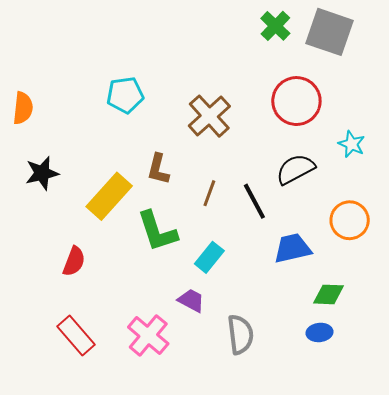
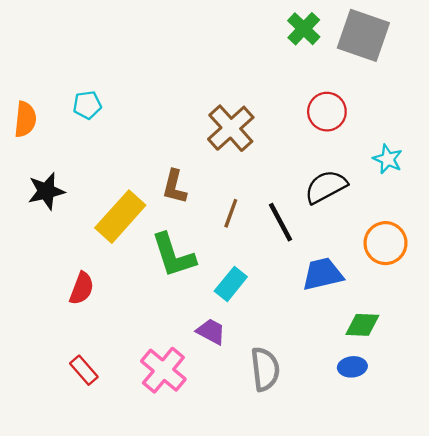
cyan pentagon: (125, 95) -> (87, 105), moved, size x0.7
red circle: (296, 101) -> (327, 112), size x0.7
red rectangle: (76, 335) -> (84, 370), size x0.7

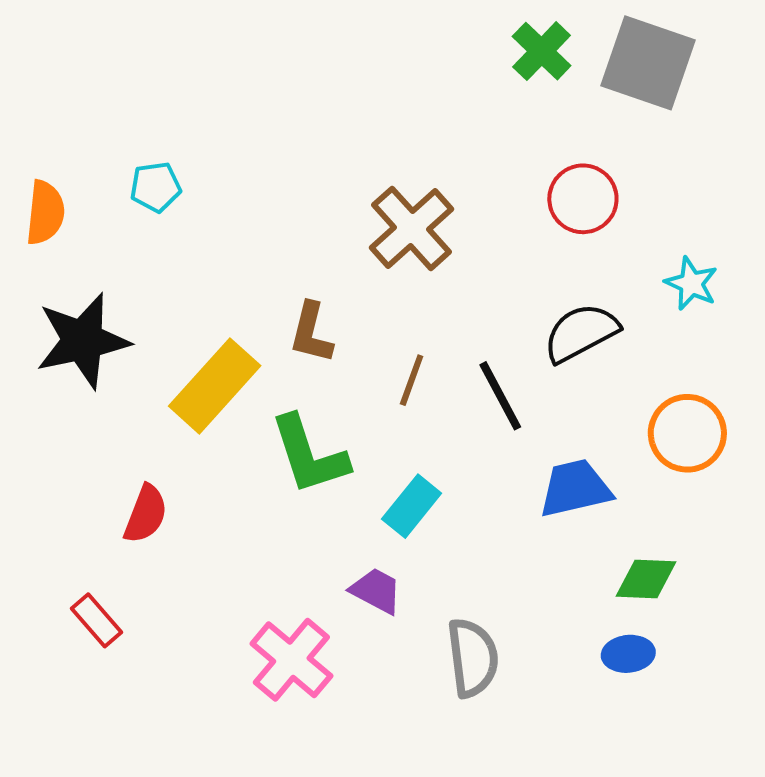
black star: (46, 191) -> (83, 341), size x1.4
red rectangle: (84, 370) -> (96, 620), moved

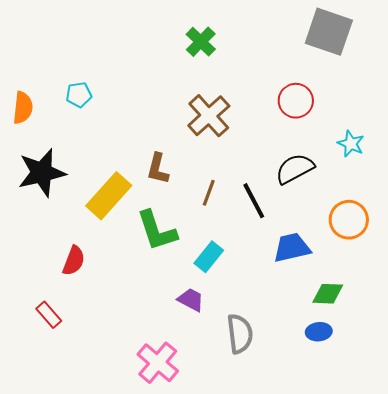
green cross: (542, 51) -> (201, 42), moved
pink cross: (291, 660) -> (158, 363), moved

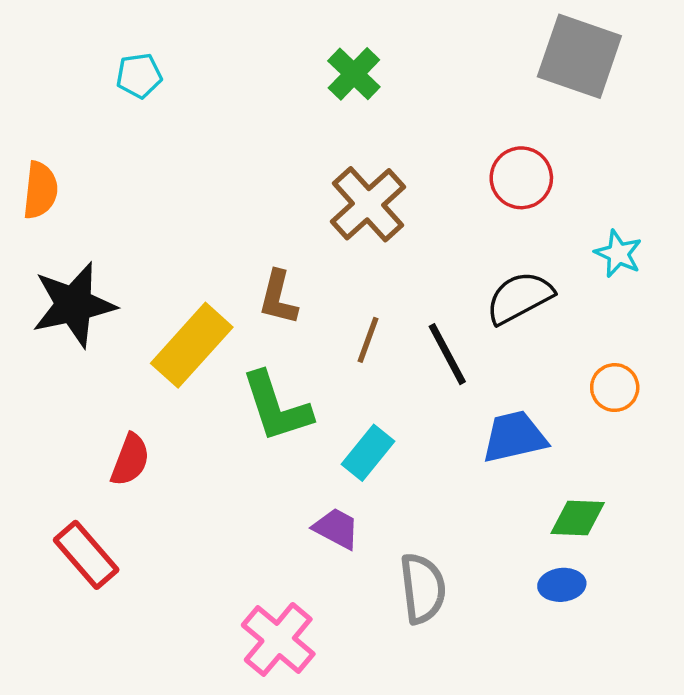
cyan pentagon: (79, 95) -> (139, 76), moved
orange circle: (349, 220) -> (615, 388), size x0.7
red rectangle: (49, 315) -> (86, 555), size x1.4

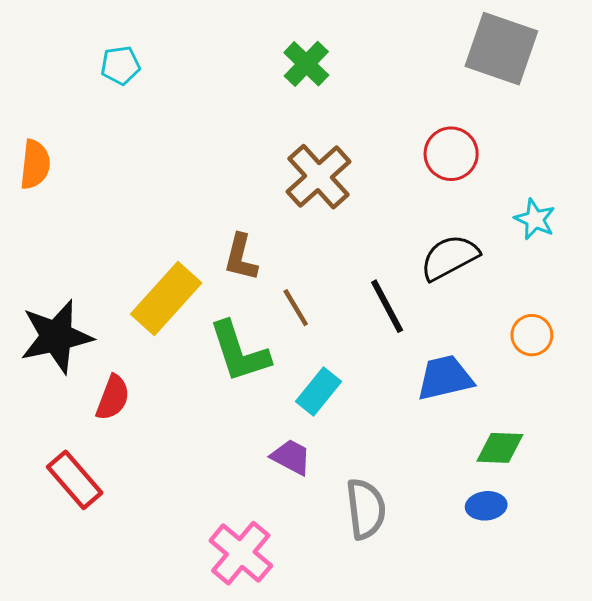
black star: (74, 305) -> (56, 337), moved
brown line: (368, 340) -> (296, 308), moved, turned -51

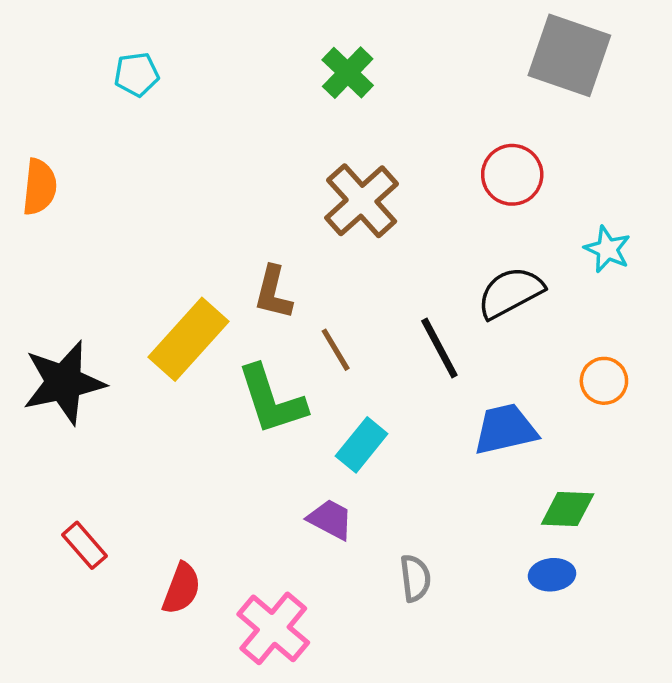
red semicircle: (113, 398) -> (182, 589), moved
red rectangle: (75, 480) -> (85, 545), size x0.7
gray semicircle: (366, 509) -> (415, 578), size x0.7

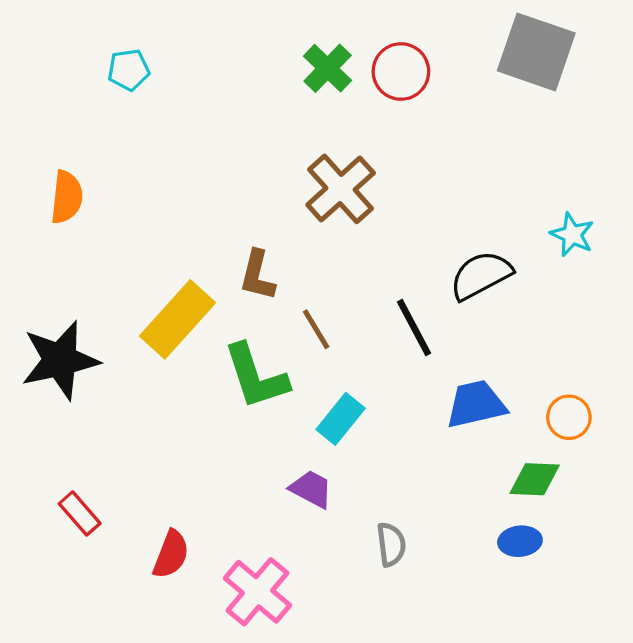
red circle: (512, 175) -> (401, 71), moved
orange semicircle: (40, 187) -> (67, 197), moved
orange circle: (604, 381) -> (569, 417), moved

